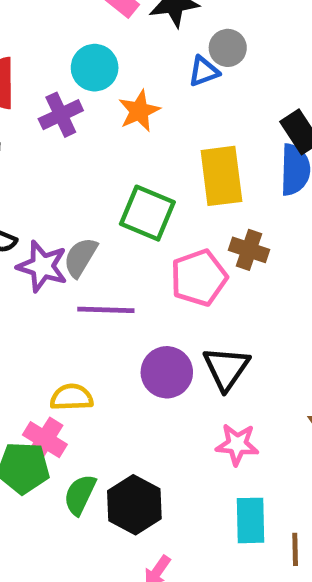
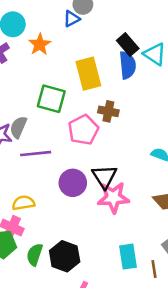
pink star: (237, 444) -> (113, 197), moved, size x1.4

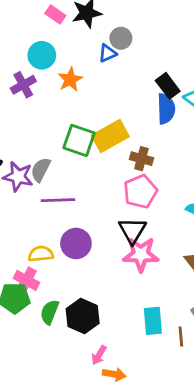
yellow rectangle: (88, 74) -> (110, 136), moved, turned 72
pink pentagon: (83, 130) -> (140, 192), moved
purple circle: (73, 183) -> (76, 243), moved

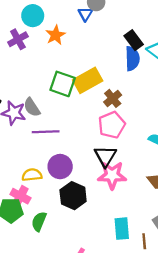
blue triangle: (107, 53) -> (85, 14), turned -35
brown cross: (141, 159) -> (113, 98), turned 36
gray semicircle: (41, 170) -> (32, 107), turned -60
black hexagon: (83, 316) -> (73, 196), moved

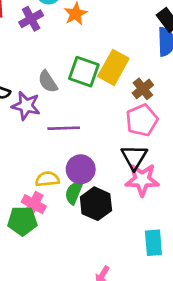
yellow rectangle: (88, 80) -> (113, 67), turned -32
gray semicircle: (32, 107) -> (48, 82), moved
green semicircle: (39, 221) -> (74, 193), moved

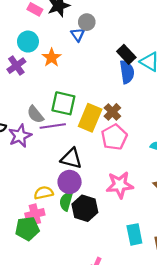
yellow rectangle: (113, 67) -> (90, 118), moved
purple star: (26, 106) -> (20, 136), turned -30
purple line: (64, 128) -> (53, 126), moved
black triangle: (134, 157) -> (71, 158), moved, turned -40
pink cross: (34, 204) -> (35, 214), turned -36

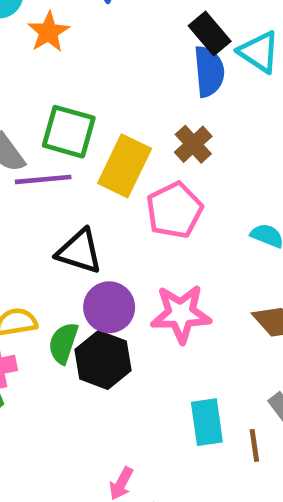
brown cross: (112, 112) -> (193, 144), moved
purple circle: (70, 182) -> (109, 307), moved

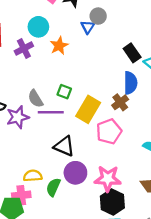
blue semicircle: (209, 71) -> (130, 83), moved
green square: (69, 132) -> (64, 92), size x0.6
black hexagon: (103, 360) -> (112, 202), moved

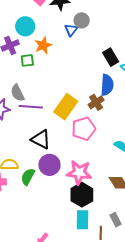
green square: (64, 92) -> (27, 60), moved, turned -32

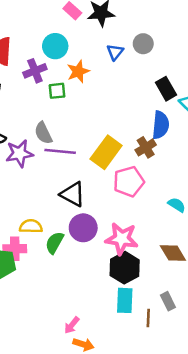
gray circle: (82, 20) -> (143, 44), moved

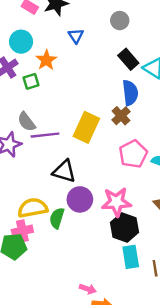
gray circle: (143, 44) -> (120, 21), moved
pink pentagon: (129, 182) -> (133, 154), moved
yellow semicircle: (31, 226) -> (33, 208), size x1.4
pink arrow: (72, 325) -> (88, 289), turned -98

